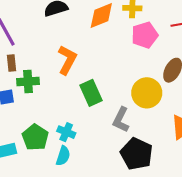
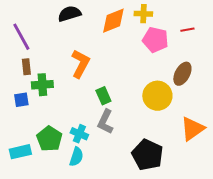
pink pentagon: (145, 35) -> (155, 40), turned 30
green rectangle: (91, 93) -> (103, 96), size x0.7
gray L-shape: (121, 120) -> (105, 122), moved

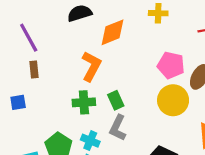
orange diamond: (113, 21) -> (113, 32), moved
pink pentagon: (155, 40) -> (171, 65), moved
green cross: (42, 85) -> (84, 102), moved
blue square: (21, 100) -> (18, 102), moved

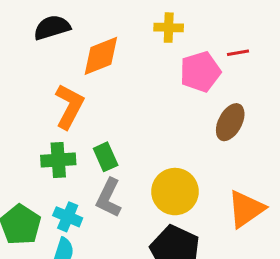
pink pentagon: (171, 65) -> (200, 72), moved, turned -30
yellow circle: (173, 100) -> (175, 192), moved

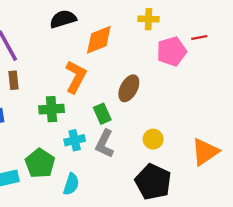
brown ellipse: (230, 122) -> (129, 88), moved
green cross: (58, 160) -> (52, 109), moved
yellow circle: (175, 192) -> (153, 139), size x0.6
cyan cross: (68, 217) -> (75, 140), moved, turned -36

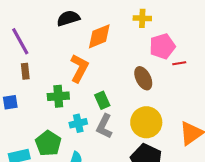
red line: (199, 38) -> (179, 63), moved
brown ellipse: (129, 88) -> (143, 78), moved, turned -55
yellow circle: (153, 139) -> (146, 122), size x1.8

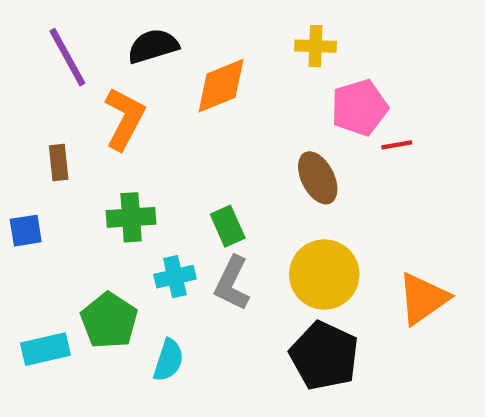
purple line: (20, 41) -> (67, 57), moved
orange L-shape: (79, 68) -> (124, 119), moved

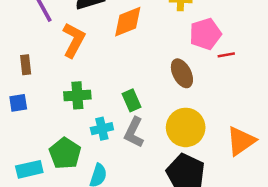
brown rectangle: (59, 162) -> (26, 65), moved

